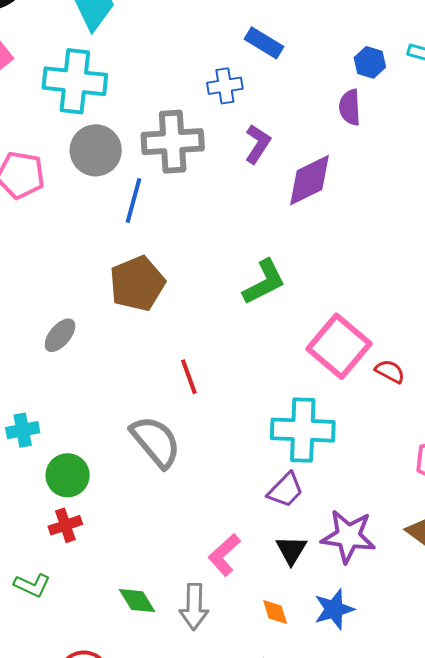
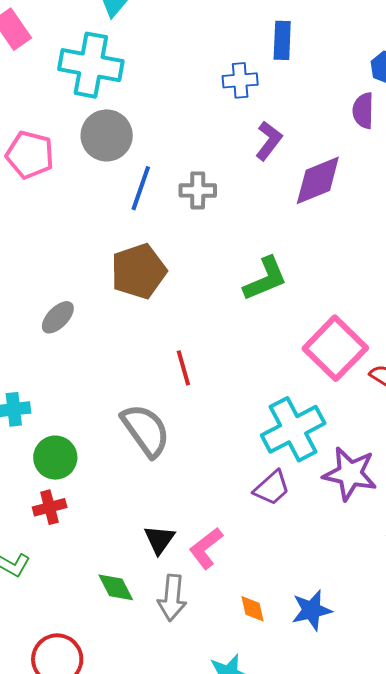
blue rectangle: (264, 43) -> (282, 40), turned 57
gray cross: (173, 142) -> (198, 190), moved, size x0.6
cyan cross: (303, 430) -> (293, 429), turned -34
purple star: (348, 536) -> (350, 474), moved
black triangle: (291, 550) -> (159, 540), moved

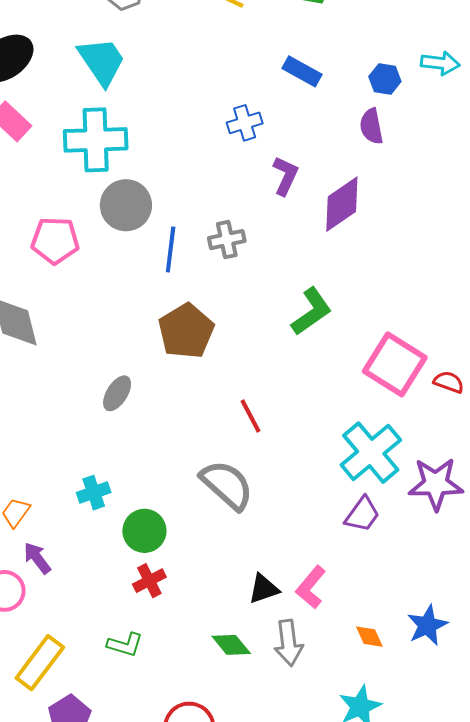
blue rectangle: (282, 40) -> (302, 71), moved, turned -51
black triangle: (159, 540) -> (264, 589), turned 48

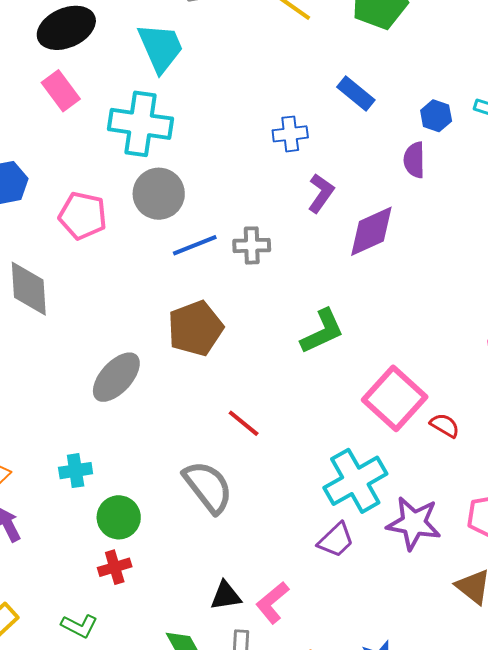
blue line: (171, 249) -> (195, 245), turned 51
gray ellipse: (117, 393) -> (116, 377), size x1.5
red line: (250, 416) -> (244, 423), turned -33

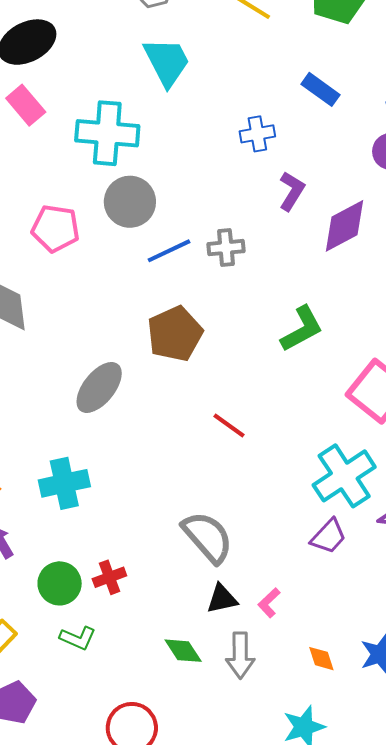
cyan trapezoid: (161, 48) -> (167, 62), moved
cyan cross: (76, 471) -> (64, 483), size x1.5
gray semicircle: (208, 487) -> (208, 537), moved
green circle: (119, 517) -> (60, 583), moved
pink L-shape: (272, 603) -> (269, 603), size x0.7

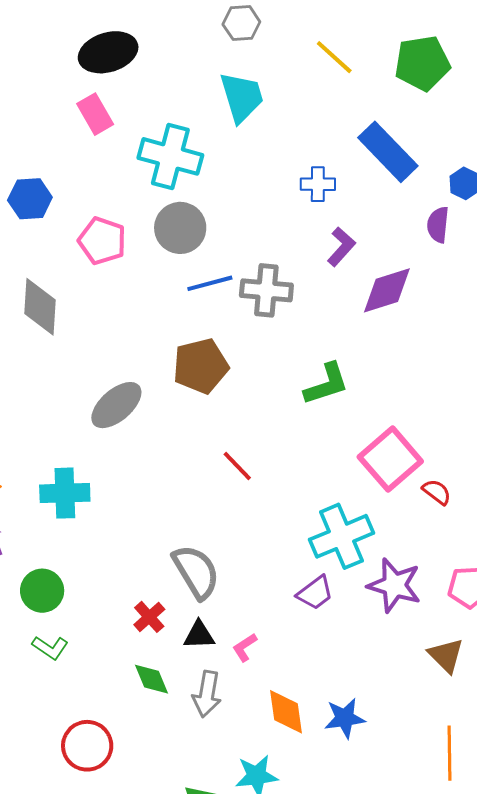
blue rectangle: (320, 89) -> (388, 152), size x1.6
gray cross: (226, 248) -> (266, 290), size x1.4
red cross: (109, 577) -> (149, 617), moved, turned -32
orange diamond: (321, 659) -> (286, 712), size x1.6

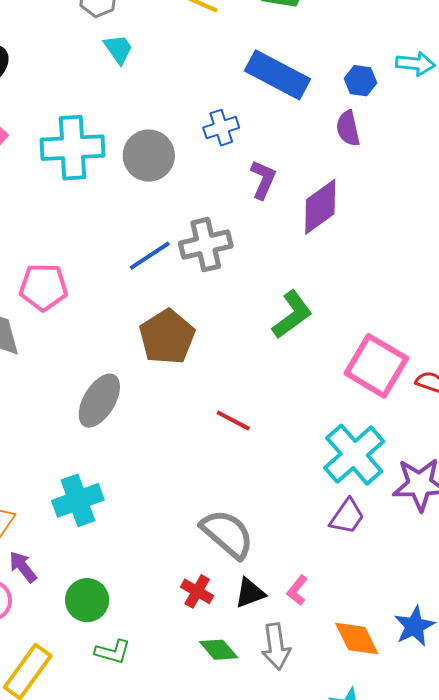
cyan trapezoid: (242, 97) -> (118, 49), moved, size x0.6
gray circle: (180, 228) -> (149, 156), moved
pink pentagon: (102, 241) -> (43, 287), moved

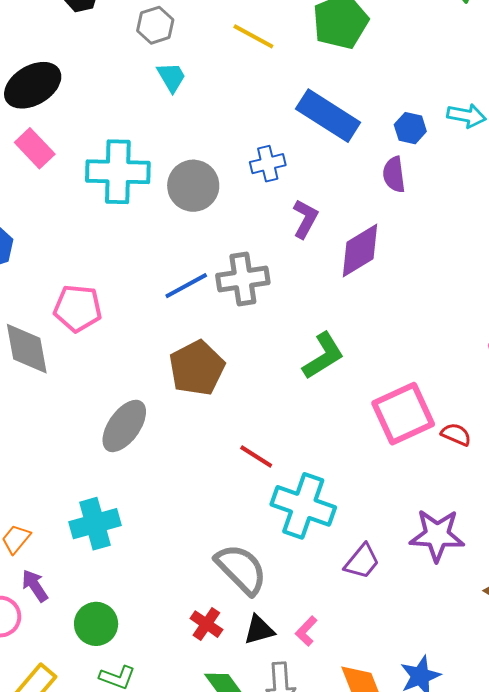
pink square: (376, 366) -> (403, 414), turned 30
cyan cross: (354, 455) -> (303, 506), moved, turned -34

